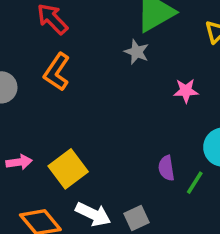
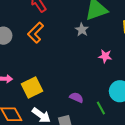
purple semicircle: (166, 168) -> (76, 97), moved, turned 112
green line: (195, 183) -> (101, 108), turned -72

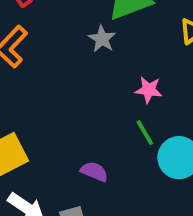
green line: (101, 108) -> (145, 133), moved

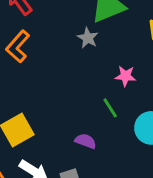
green line: (145, 133) -> (110, 108), moved

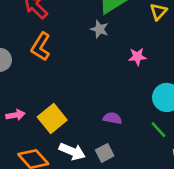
green line: (110, 108) -> (158, 130), moved

